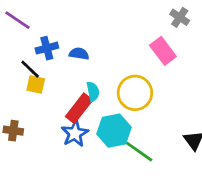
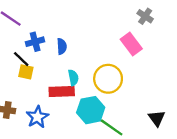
blue semicircle: (79, 54) -> (62, 46), turned 77
red rectangle: (79, 108) -> (62, 92), turned 50
blue star: (75, 133) -> (37, 117), moved

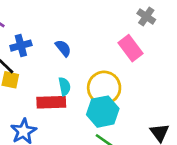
blue semicircle: (62, 46) -> (63, 48), moved, turned -35
cyan hexagon: (91, 110) -> (103, 112), moved

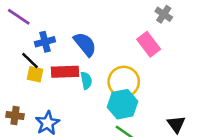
blue semicircle: (63, 48) -> (85, 44), size x1.5
red rectangle: (51, 102) -> (65, 72), moved

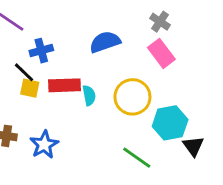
gray cross: (164, 14) -> (160, 22), moved
blue semicircle: (85, 44) -> (105, 42), moved, turned -70
cyan hexagon: (122, 104) -> (170, 123), moved

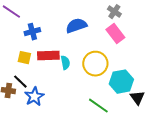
black line: (24, 72) -> (20, 82), moved

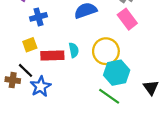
red rectangle: (48, 56) -> (52, 55), moved
yellow square: (24, 58) -> (30, 45), turned -32
cyan hexagon: (121, 82) -> (117, 73), moved

